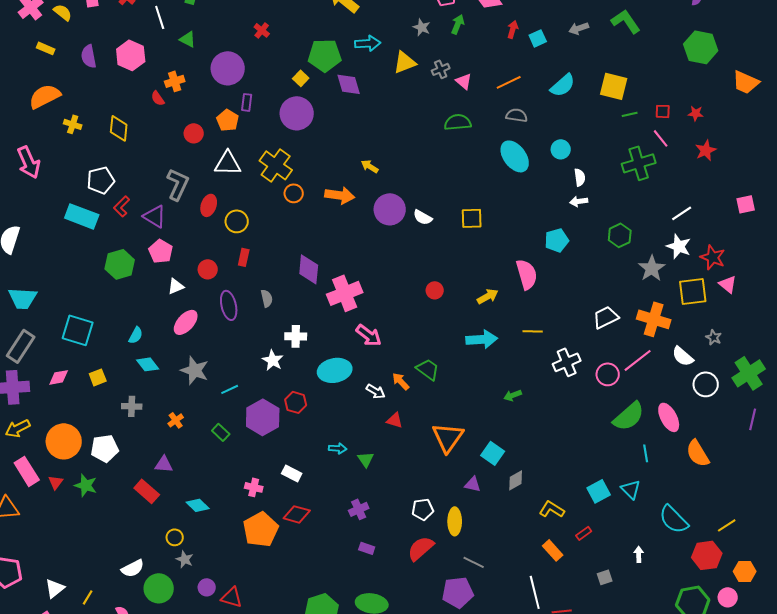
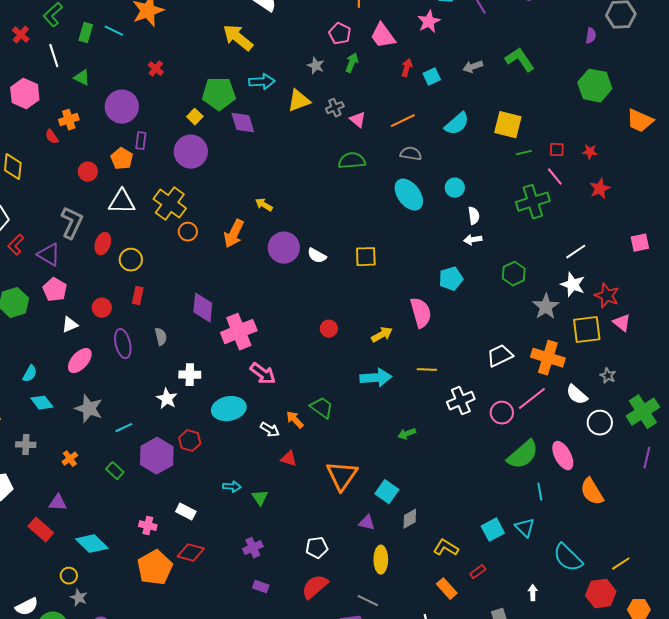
orange arrow: (340, 195) -> (234, 234), turned 108
cyan diamond: (198, 505) -> (92, 544), size x1.4
yellow ellipse: (455, 521) -> (381, 560), moved

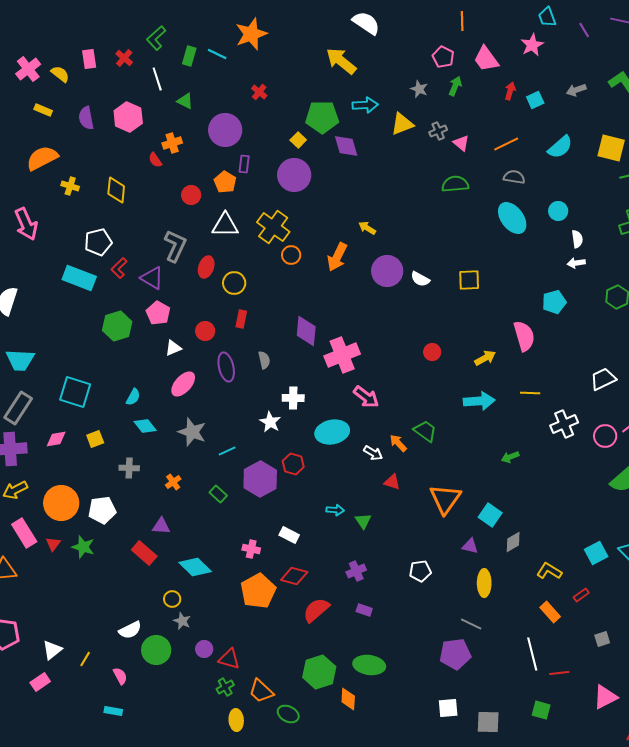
red semicircle: (315, 587) -> (316, 610), moved

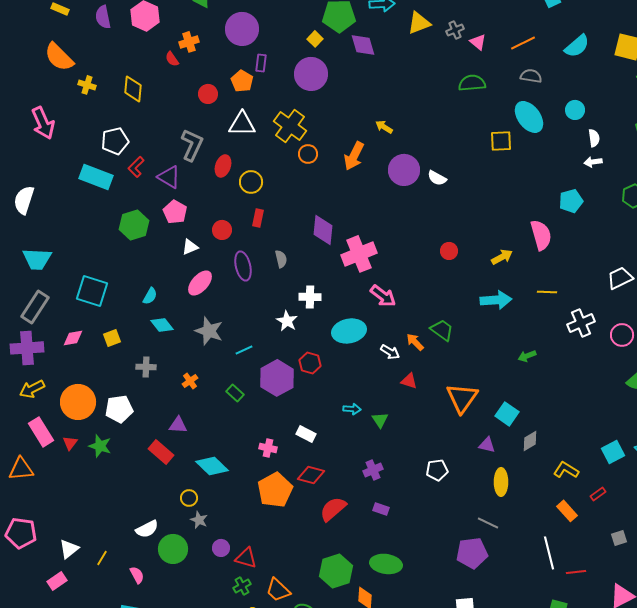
orange semicircle: (42, 158) -> (59, 57), turned -108
yellow square: (469, 280) -> (501, 141), moved

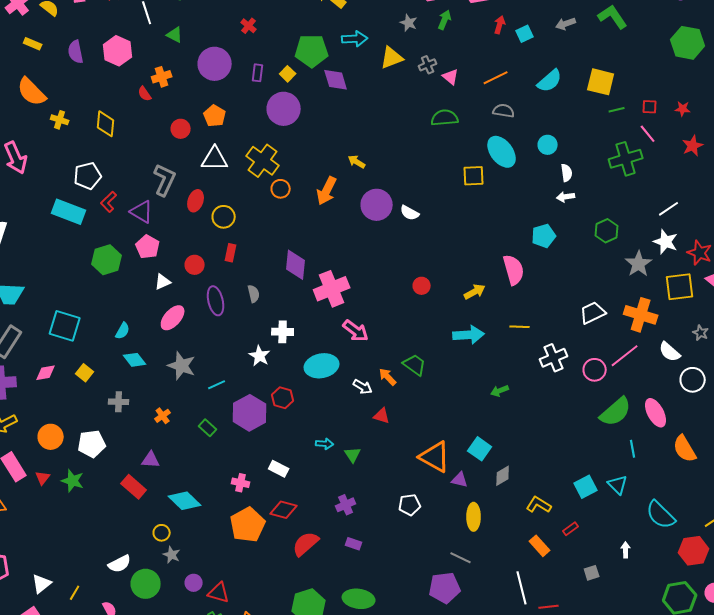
purple rectangle: (261, 63) -> (258, 73), moved
yellow square: (112, 338) -> (85, 373), turned -30
orange triangle: (462, 398) -> (435, 457), moved, turned -36
orange circle: (78, 402) -> (51, 437), size x0.7

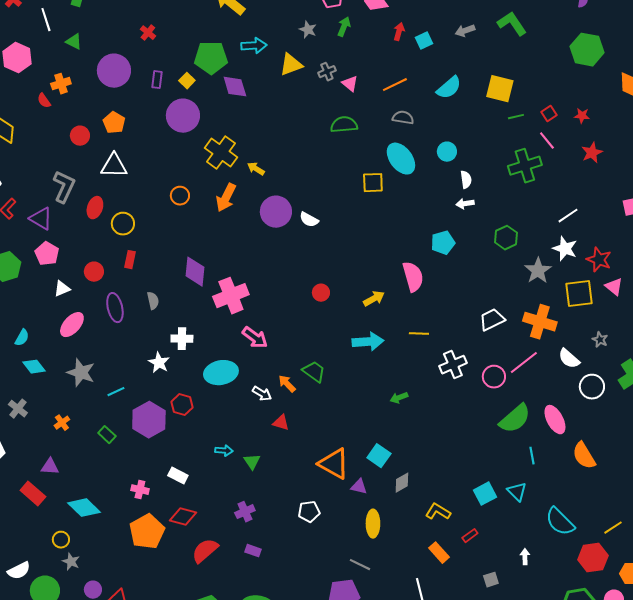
red square: (650, 107) -> (549, 114), turned -35
yellow cross: (263, 161) -> (221, 153), moved
gray cross: (119, 402) -> (18, 409), turned 36

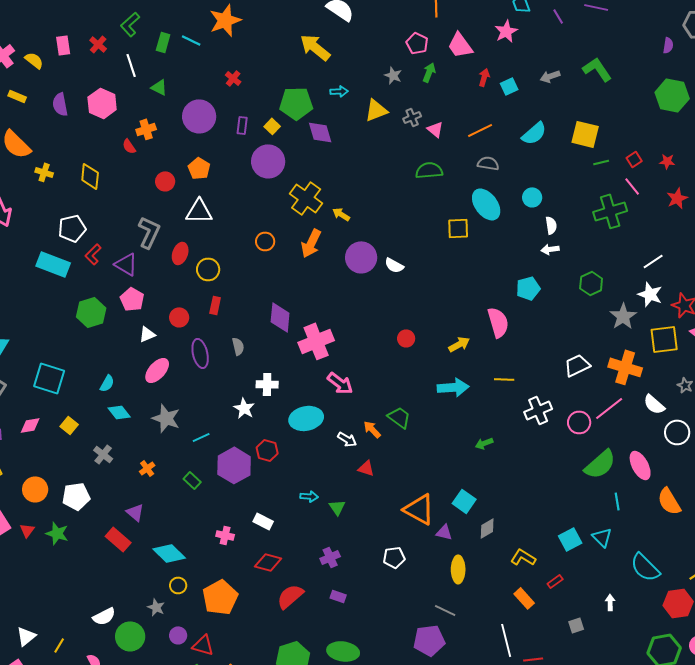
cyan arrow: (254, 46) -> (339, 91), size x0.7
purple triangle: (50, 467) -> (135, 512), turned 36
orange pentagon: (147, 532) -> (220, 597), moved
yellow circle: (61, 540) -> (178, 585), moved

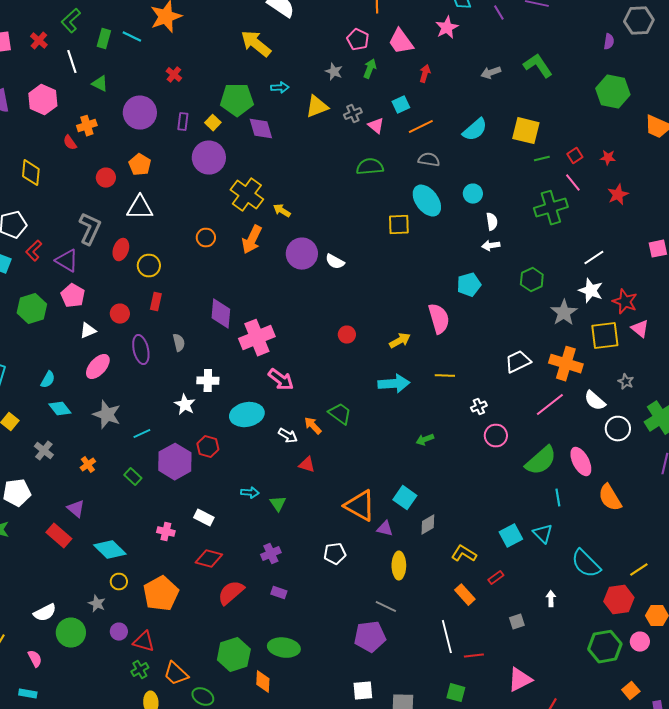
cyan square: (509, 86) -> (401, 105), moved
white cross: (538, 410) -> (479, 407), size x0.6
pink circle: (579, 422) -> (496, 436), moved

